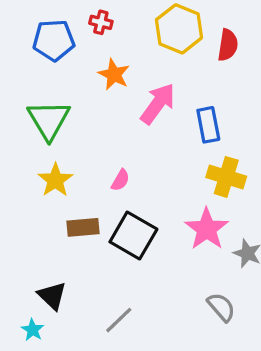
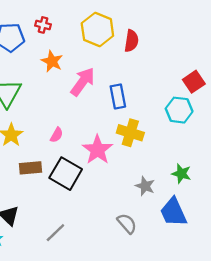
pink star: (207, 229) -> (97, 150), moved

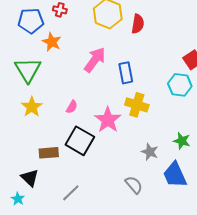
orange star: (52, 61) -> (52, 42), moved
brown rectangle: (30, 168) -> (49, 153), moved

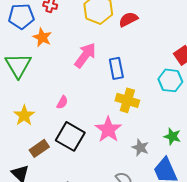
red semicircle: (138, 24) -> (128, 19), turned -126
yellow star: (32, 107) -> (24, 115), moved
pink star: (108, 120) -> (108, 129), moved
brown rectangle: (49, 153) -> (39, 148), turned -30

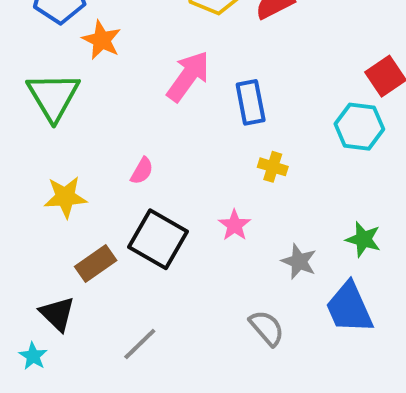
yellow cross: (127, 100) -> (273, 167), size x0.6
yellow star: (24, 115) -> (65, 197), turned 30
pink star: (108, 129) -> (234, 225), size x0.6

